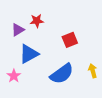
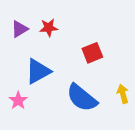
purple triangle: (18, 30) -> (20, 29), moved
blue semicircle: (62, 74) -> (82, 98), turned 75

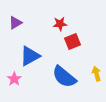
red star: (49, 28) -> (60, 24), moved

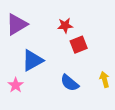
purple triangle: (15, 23) -> (17, 24), size x1.5
blue semicircle: (64, 77) -> (70, 83), size x0.7

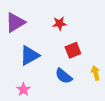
red square: (79, 45) -> (73, 50), moved
pink star: (16, 85) -> (23, 89), moved

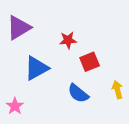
red star: (59, 23) -> (68, 40), moved
pink star: (23, 89) -> (15, 106), moved

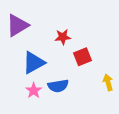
blue semicircle: (78, 93) -> (58, 86), moved, turned -48
pink star: (15, 106) -> (34, 90), moved

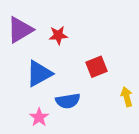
red star: (63, 37) -> (58, 35), moved
pink star: (34, 90) -> (39, 117), moved

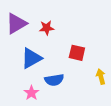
red square: (97, 67) -> (77, 53), turned 35

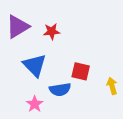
red square: (77, 53) -> (81, 71), moved
blue triangle: (31, 58) -> (35, 65), turned -45

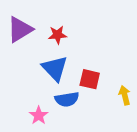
blue triangle: (35, 65) -> (55, 68), moved

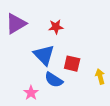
red star: (57, 35) -> (56, 27), moved
blue semicircle: (67, 99) -> (54, 80), turned 42

